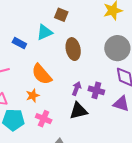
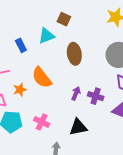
blue rectangle: (19, 43) -> (21, 45), turned 32
orange star: (33, 96) -> (20, 90), moved
black triangle: (78, 111) -> (78, 127), moved

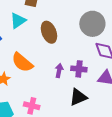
black triangle: (78, 127) -> (78, 97), moved

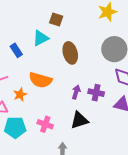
orange semicircle: (22, 62) -> (40, 80), turned -30
black triangle: (78, 97) -> (79, 120), moved

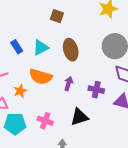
cyan triangle: (41, 38) -> (41, 48), moved
purple arrow: (76, 92) -> (68, 84), moved

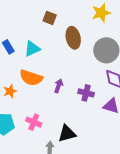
brown ellipse: (71, 50) -> (73, 38), moved
black triangle: (79, 117) -> (67, 134), moved

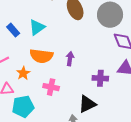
purple cross: (86, 93) -> (100, 78), moved
pink cross: (34, 122) -> (51, 87), moved

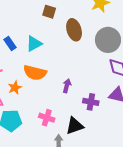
purple arrow: (70, 59) -> (67, 86), moved
pink cross: (51, 87) -> (47, 118), moved

